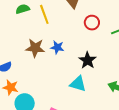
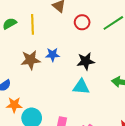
yellow line: (44, 14) -> (33, 24), turned 30
black star: (87, 60) -> (86, 61), turned -30

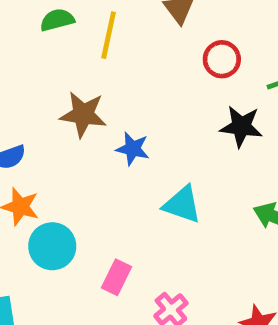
blue star: (53, 55) -> (133, 149), moved
black star: (86, 61) -> (241, 126), moved

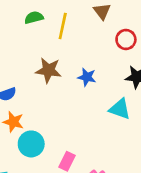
blue star: (133, 149) -> (87, 77), moved
cyan triangle: (182, 205) -> (120, 109), moved

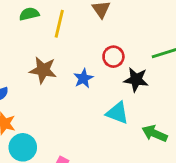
red circle: (126, 39) -> (113, 57), moved
blue star: (87, 77) -> (83, 78), turned 30

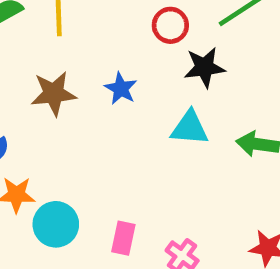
red circle: (113, 57) -> (170, 25), moved

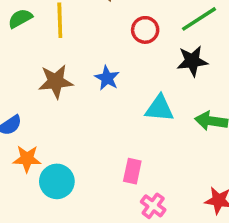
black star: (204, 67) -> (192, 61), moved
pink rectangle: (123, 238) -> (132, 171), moved

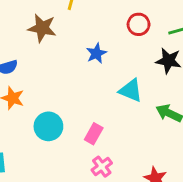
brown star: (56, 81) -> (42, 28), moved
cyan circle: (57, 181) -> (48, 126), moved

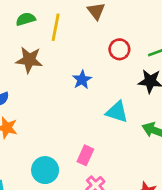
cyan circle: (48, 126) -> (45, 170), moved

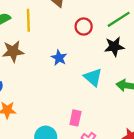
cyan triangle: (117, 112) -> (93, 77), turned 36

